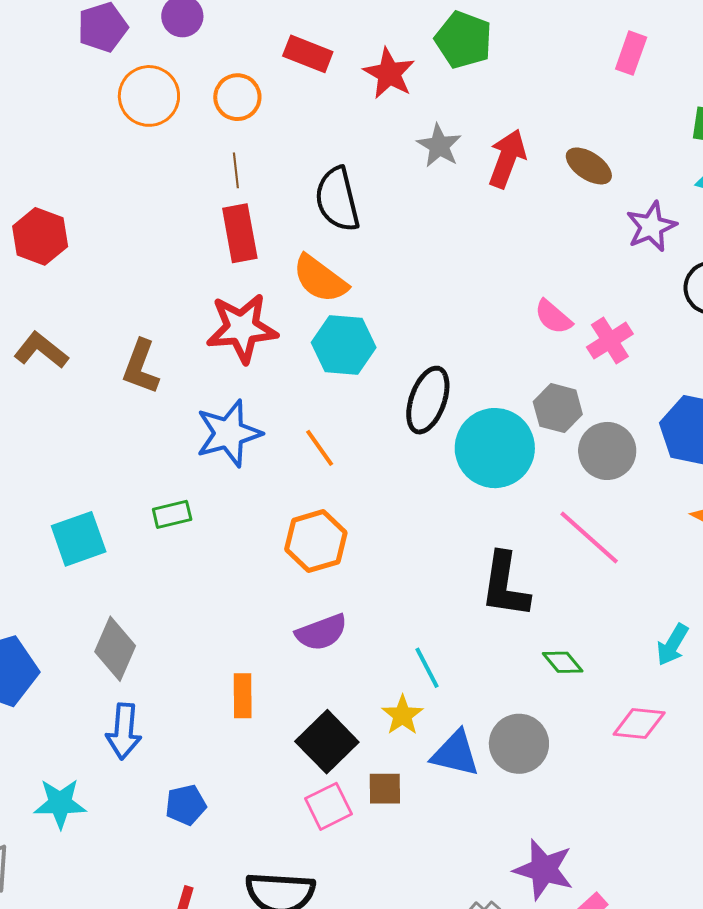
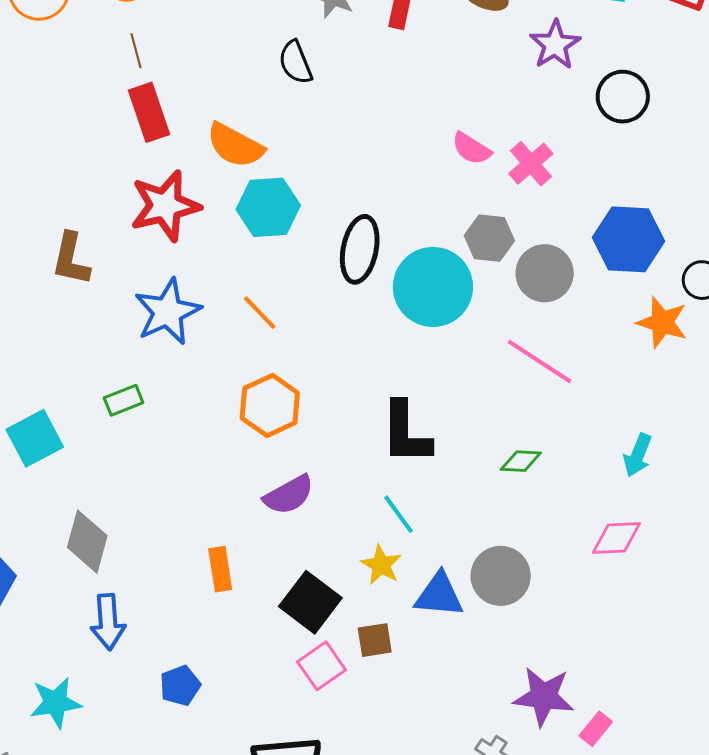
black semicircle: (337, 199) -> (295, 62), moved, size x0.7
black L-shape: (505, 585) -> (406, 433), moved
green diamond: (563, 662) -> (521, 461), moved, turned -39

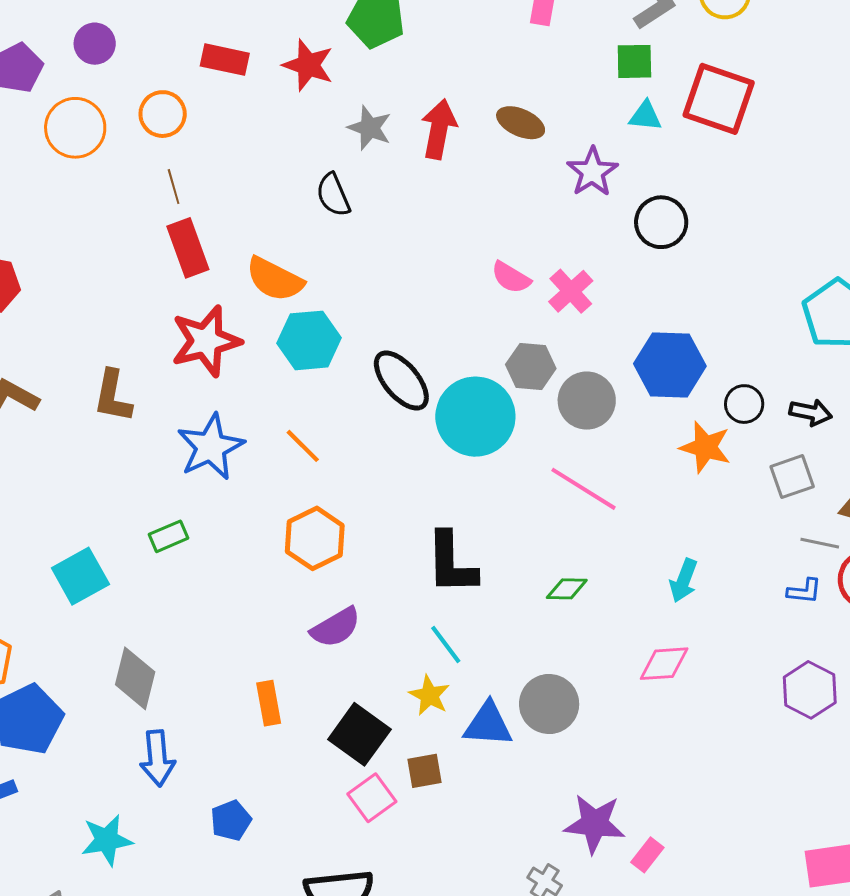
black ellipse: (360, 249) -> (401, 381), turned -50

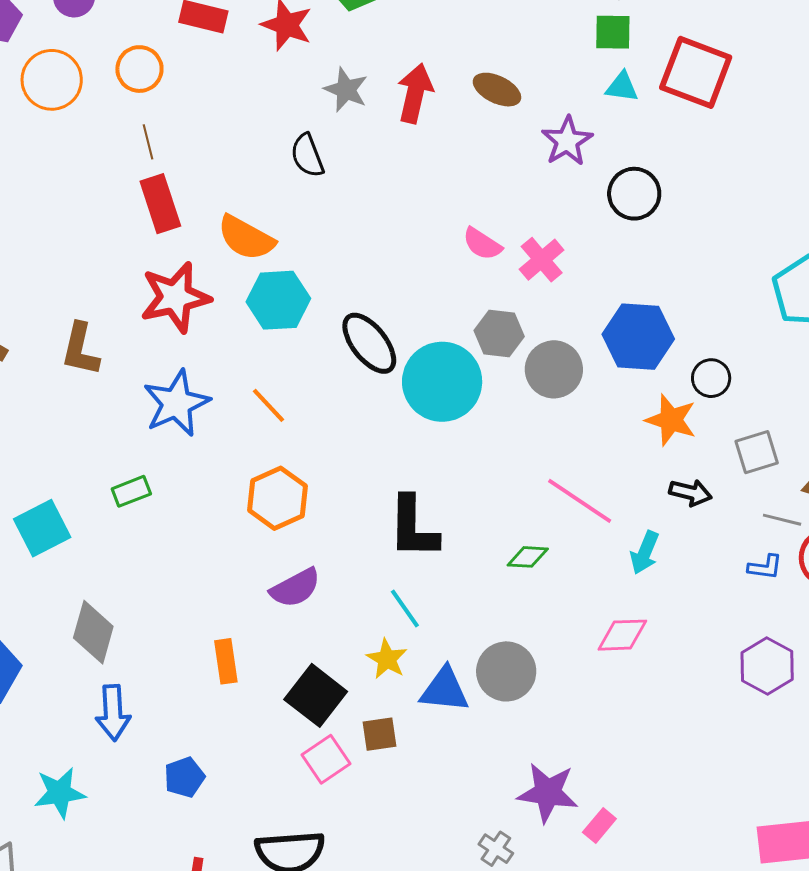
black arrow: (811, 412) -> (690, 493), moved
pink line: (583, 489) -> (580, 501), moved

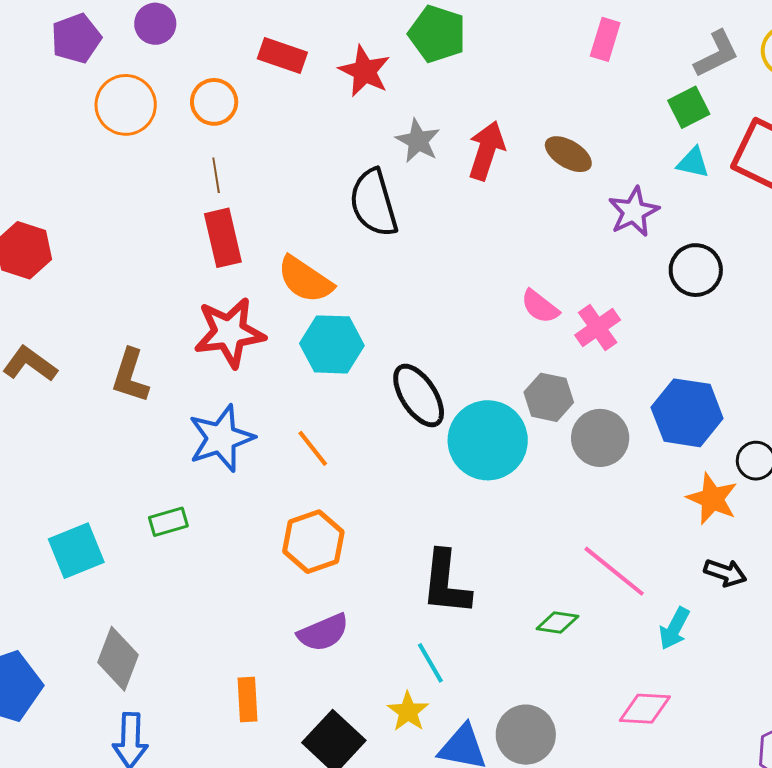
green square: (613, 32) -> (689, 107), turned -33
black semicircle: (307, 156) -> (374, 203), size x1.5

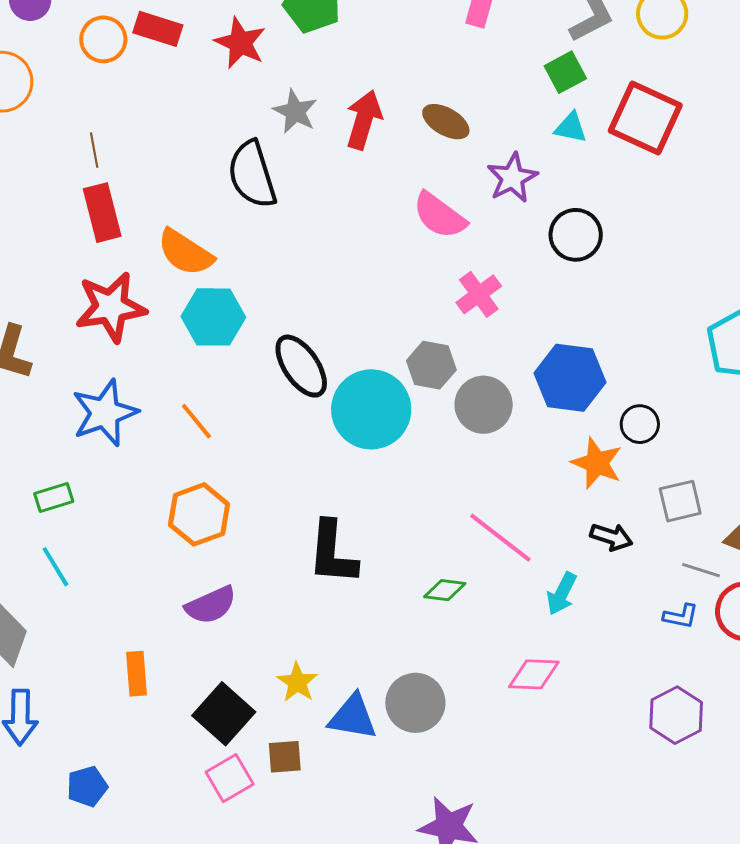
orange circle: (214, 102) -> (103, 39), moved
pink semicircle: (540, 307) -> (439, 215), moved, size x1.4
cyan line: (430, 663) -> (55, 567), moved

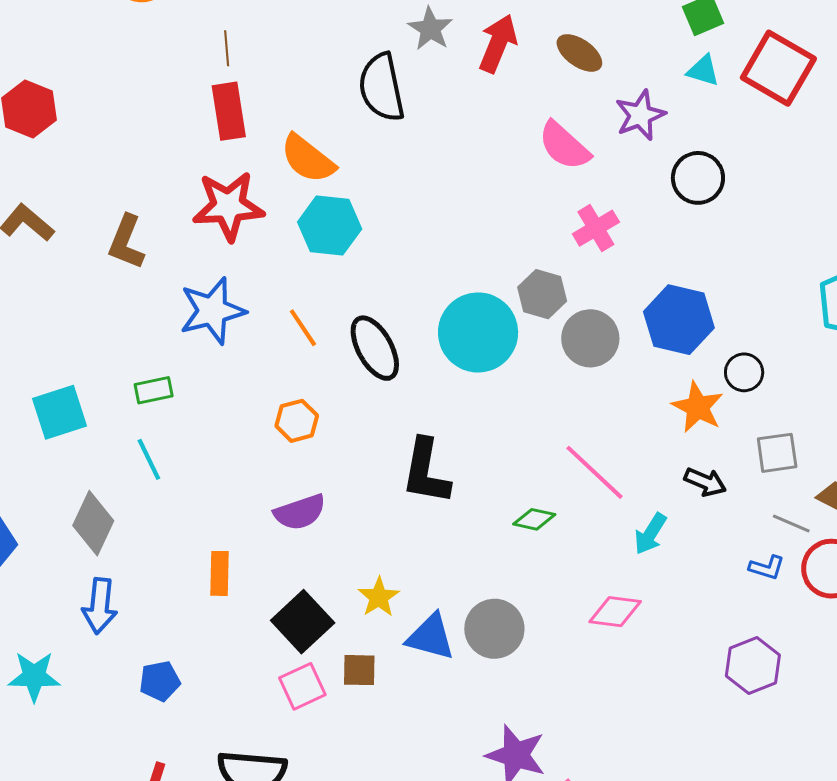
black ellipse: (301, 366) -> (375, 348), moved
orange hexagon: (199, 514) -> (297, 421), size x0.7

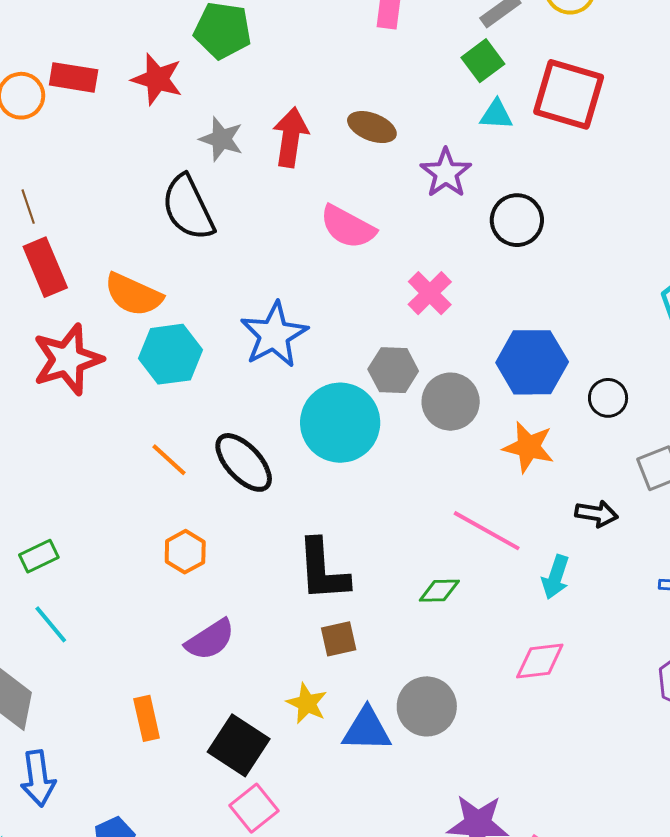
pink semicircle: (564, 146) -> (348, 227), moved
blue star: (212, 311) -> (274, 335), moved
orange star: (698, 407) -> (528, 447), moved
brown square: (359, 670) -> (339, 639), moved

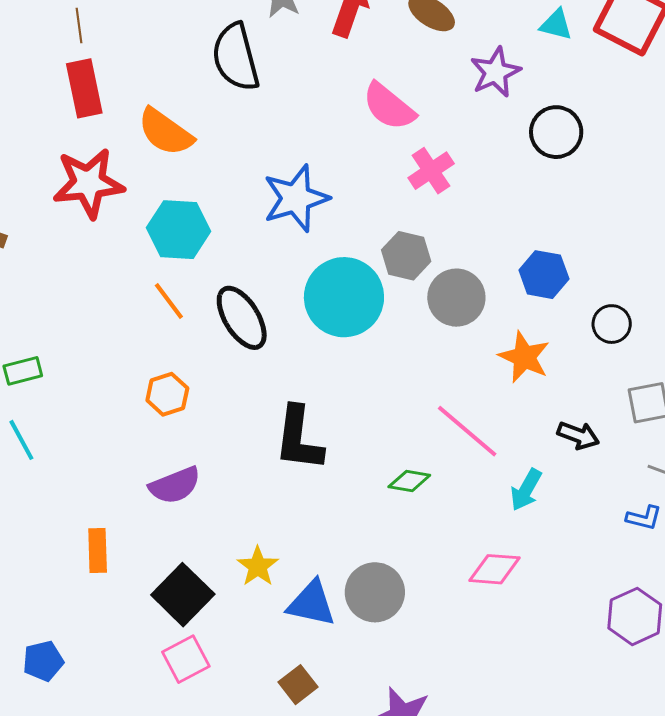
pink cross: (430, 293) -> (431, 171), moved
cyan hexagon: (170, 354) -> (179, 230), moved
blue hexagon: (532, 362) -> (544, 275), size x0.7
brown square: (339, 639) -> (298, 685), moved, turned -36

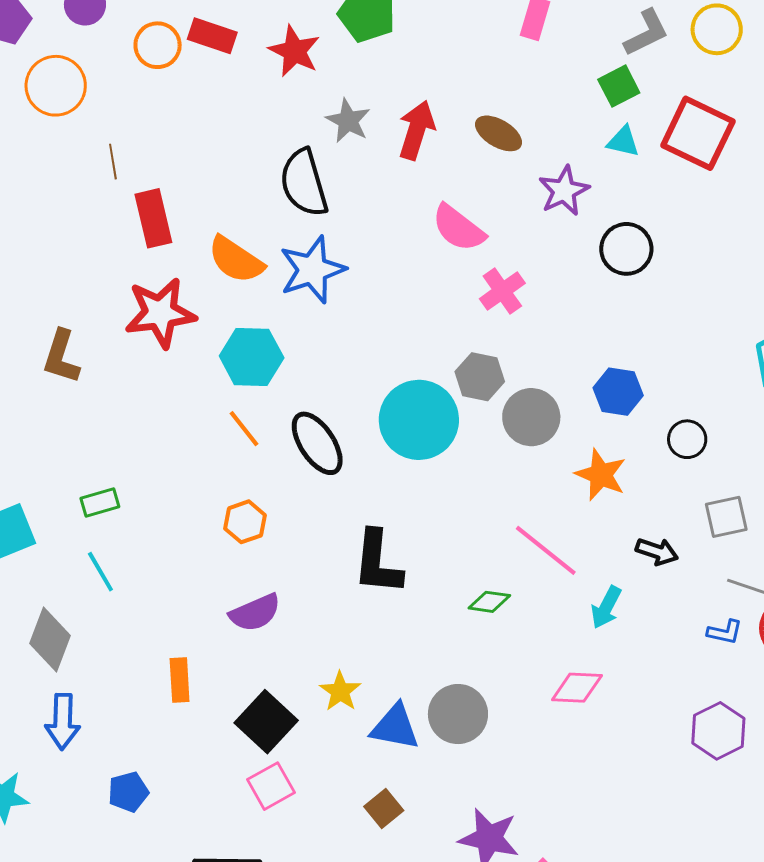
brown line: (79, 26) -> (113, 162), moved
blue star: (296, 198) -> (312, 270), moved

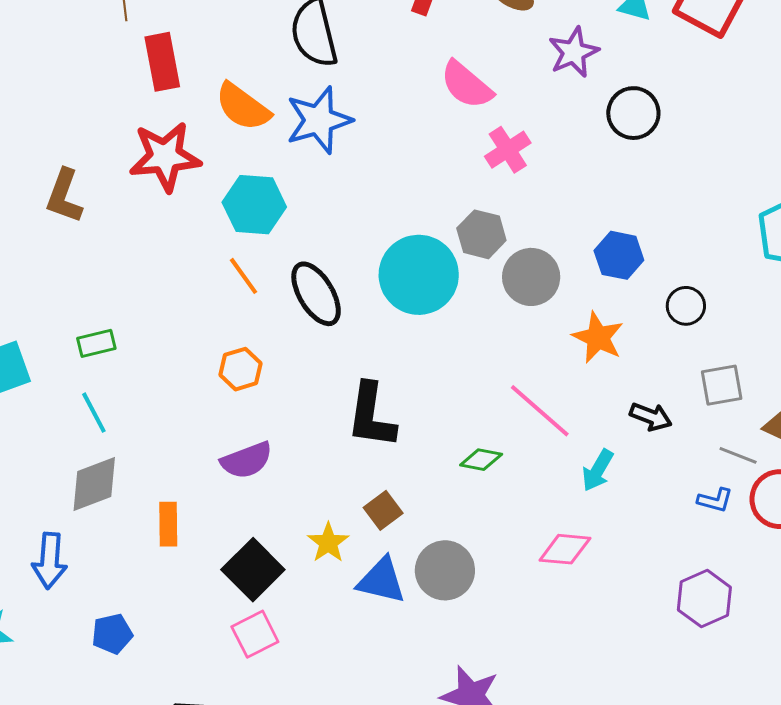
gray diamond: (50, 640) -> (94, 484), moved, turned 46
brown square: (384, 808) -> (383, 510), moved

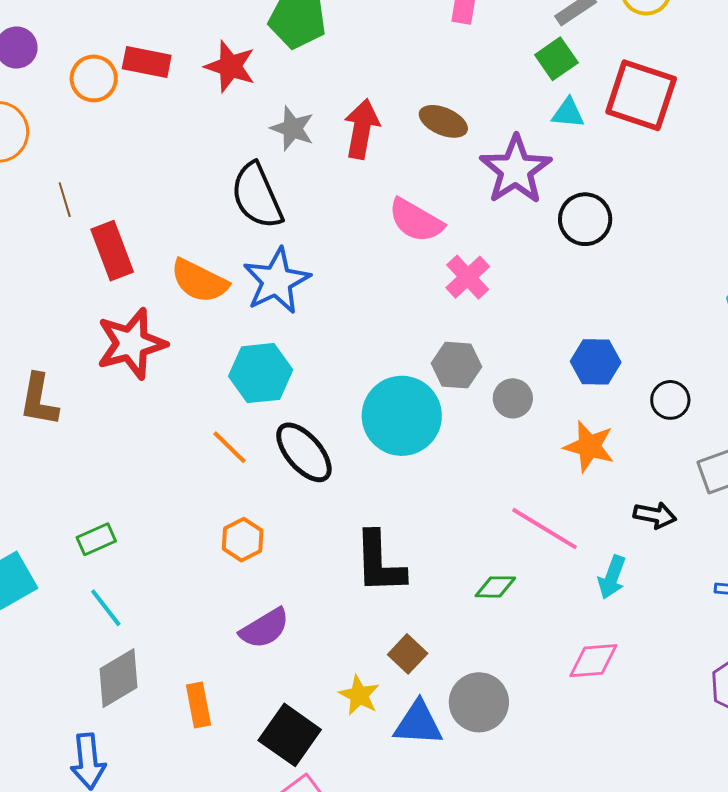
purple star: (574, 52) -> (516, 170), size x1.4
cyan hexagon: (254, 205) -> (261, 373), moved
gray circle: (531, 277) -> (513, 398), size x0.7

